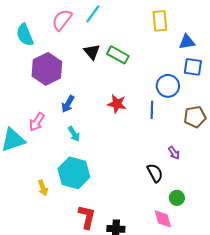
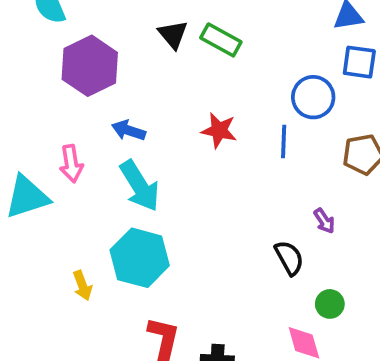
blue arrow: (68, 104) -> (129, 130), turned 78
pink arrow: (37, 122) -> (71, 164), turned -42
cyan arrow: (74, 134) -> (140, 186), size x1.8

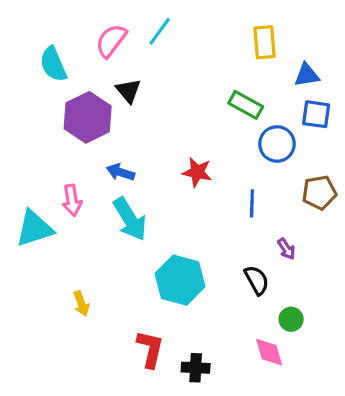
black triangle: (173, 34) -> (128, 91), moved
green rectangle: (221, 40) -> (246, 105), moved
blue line: (284, 141) -> (252, 203), moved
cyan hexagon: (140, 258) -> (180, 280), moved

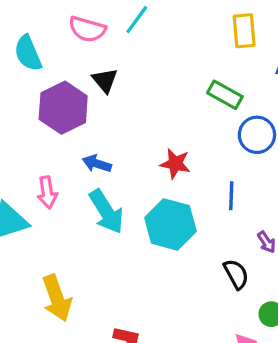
pink semicircle: (111, 41) -> (87, 29), turned -111
cyan hexagon: (180, 280) -> (170, 224), moved
yellow arrow: (81, 304) -> (57, 298), size x1.8

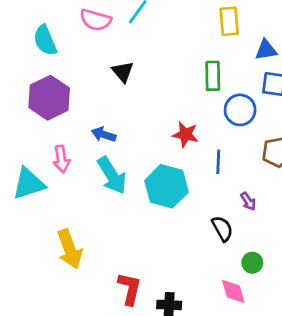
black triangle: (105, 80) -> (123, 72), moved
green rectangle: (225, 95) -> (213, 76), turned 60
purple hexagon: (63, 108) -> (49, 98), moved
red star: (175, 164) -> (186, 134), moved

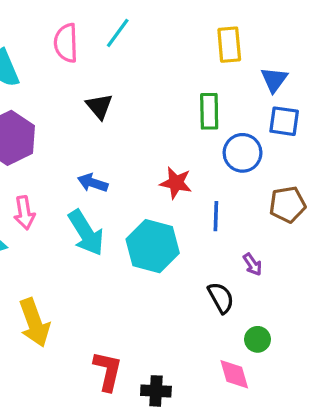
pink semicircle: (95, 20) -> (66, 43), turned 72
blue triangle: (266, 50) -> (274, 80), turned -45
blue arrow: (104, 134) -> (93, 183), moved

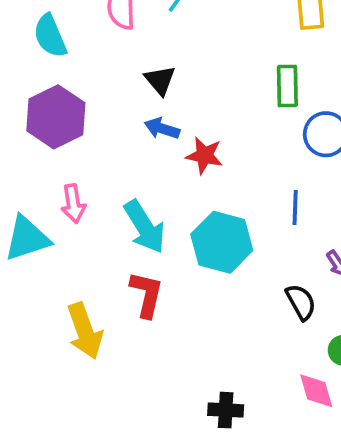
blue arrow: (93, 183) -> (162, 128), moved
red star: (176, 183) -> (204, 155), moved
red L-shape: (108, 371) -> (147, 294), moved

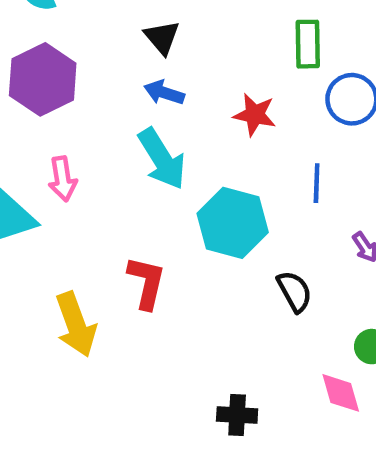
red star: (204, 155) -> (255, 115), moved
cyan arrow: (145, 227) -> (162, 159), moved
black semicircle: (301, 302) -> (294, 291), moved

